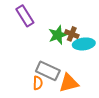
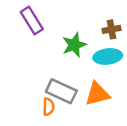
brown cross: (72, 34) -> (112, 29), moved, turned -32
orange triangle: (69, 83) -> (97, 94), moved

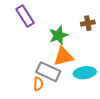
cyan ellipse: (108, 56) -> (85, 73), moved
orange triangle: (97, 94) -> (63, 57), moved

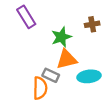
gray rectangle: (48, 72) -> (51, 75), size x0.7
orange semicircle: (38, 84) -> (40, 88), size x1.5

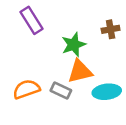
orange semicircle: (40, 88) -> (26, 89), moved, turned -110

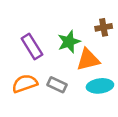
purple rectangle: (32, 20) -> (32, 46), moved
orange triangle: (80, 71) -> (88, 60), moved

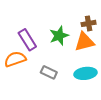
orange triangle: (88, 60) -> (84, 42), moved
orange semicircle: (25, 84) -> (15, 59), moved

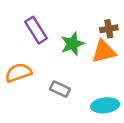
purple rectangle: (27, 40) -> (36, 30), moved
cyan ellipse: (85, 73) -> (105, 105), moved

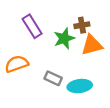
brown cross: (109, 29) -> (82, 25), moved
cyan ellipse: (105, 105) -> (80, 86), moved

